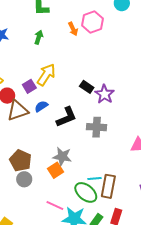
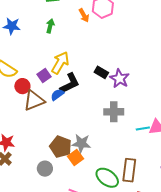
black L-shape: (66, 117) -> (70, 84), moved
brown pentagon: (20, 161) -> (61, 147), moved
cyan line: (94, 179) -> (143, 128), moved

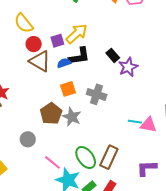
brown triangle: (34, 100) -> (40, 61), turned 35
gray cross: (114, 112) -> (97, 94), moved
orange square: (76, 158) -> (68, 89), moved
gray circle: (45, 169) -> (28, 139), moved

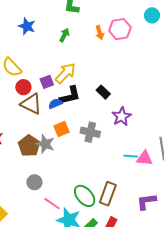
purple star: (128, 67) -> (122, 116), moved
brown pentagon: (51, 114) -> (29, 146), moved
gray star: (72, 117) -> (45, 144), moved
gray circle: (28, 139) -> (34, 182), moved

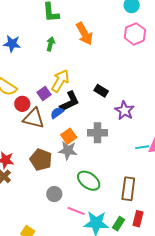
pink hexagon: (120, 29) -> (135, 34), moved
orange arrow: (100, 33) -> (84, 34), size x1.6
gray star: (45, 144) -> (68, 150), moved
green ellipse: (85, 196) -> (89, 181), moved

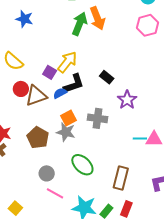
green arrow: (51, 44) -> (80, 24), moved, size x1.6
purple square: (44, 93) -> (50, 72), turned -32
red circle: (22, 104) -> (21, 89), moved
brown triangle: (34, 118) -> (36, 96), turned -40
pink line: (76, 211) -> (55, 193), moved

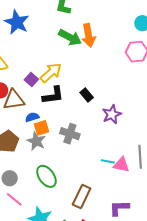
blue star: (24, 19) -> (17, 22), size x1.4
green arrow: (80, 24) -> (70, 37), turned 85
blue semicircle: (60, 93) -> (32, 117), moved
purple star: (127, 100) -> (112, 114), moved

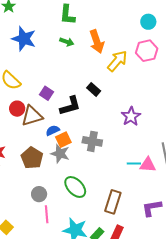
green arrow: (70, 37) -> (67, 42), moved, size x0.6
yellow arrow: (51, 73) -> (117, 61), moved
black rectangle: (87, 95) -> (94, 89), moved
pink line: (14, 199) -> (47, 214), turned 54

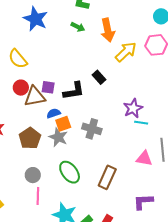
purple square: (47, 93) -> (48, 87), moved, turned -32
cyan line: (134, 163) -> (141, 123), moved
brown rectangle: (113, 202) -> (107, 177), moved

